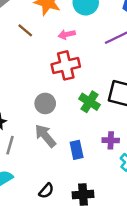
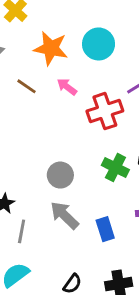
pink arrow: (67, 34) -> (67, 87), moved, turned 56
red cross: (66, 65) -> (105, 111), moved

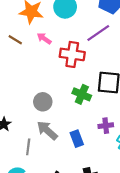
red cross: (105, 111) -> (72, 54), turned 30
gray line: (22, 231) -> (28, 147), moved

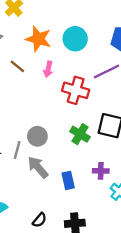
pink arrow: (44, 39) -> (48, 69), turned -120
gray line: (28, 147) -> (17, 150), moved

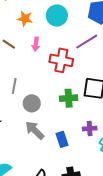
orange star: (38, 39) -> (25, 19), size x0.7
green cross: (80, 134) -> (69, 98), turned -30
gray line: (17, 150) -> (14, 86), moved

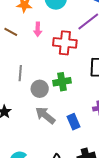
green cross: (69, 98) -> (62, 82), moved

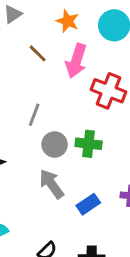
pink arrow: (38, 29) -> (76, 61), size x1.6
blue rectangle: (73, 122) -> (88, 204), turned 63

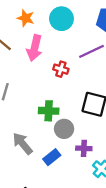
red cross: (109, 91) -> (61, 69), size x0.6
gray circle: (55, 144) -> (64, 129), moved

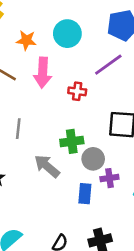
gray arrow: (22, 144) -> (47, 166), moved
purple cross: (84, 148) -> (109, 178), moved
blue rectangle: (52, 157) -> (85, 194), turned -36

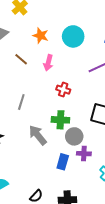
pink arrow: (43, 73) -> (48, 63), size x0.7
red cross: (77, 91) -> (63, 90), moved

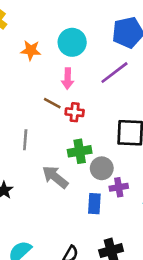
brown line: (21, 59) -> (52, 103), moved
pink arrow: (48, 63) -> (68, 79), moved

